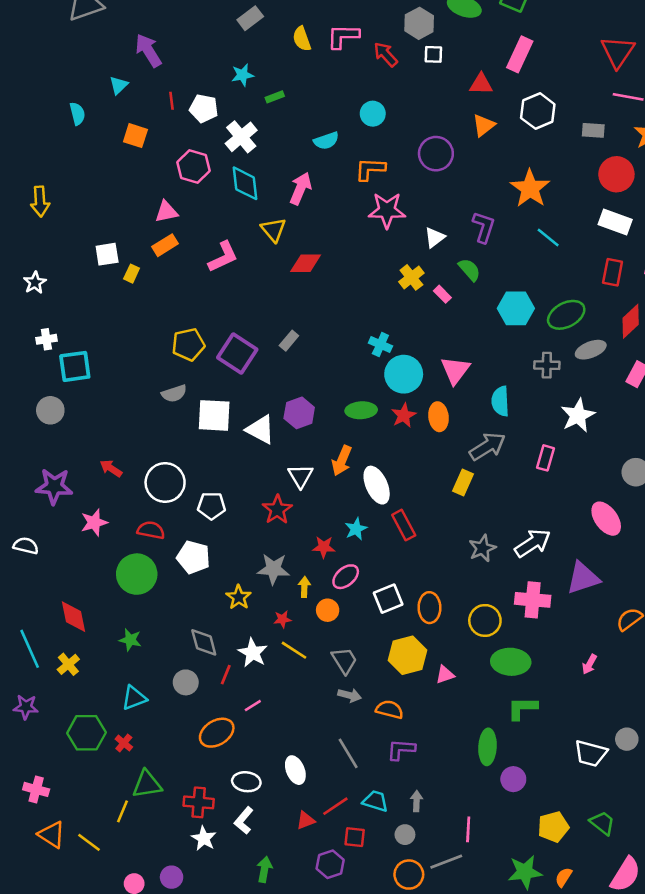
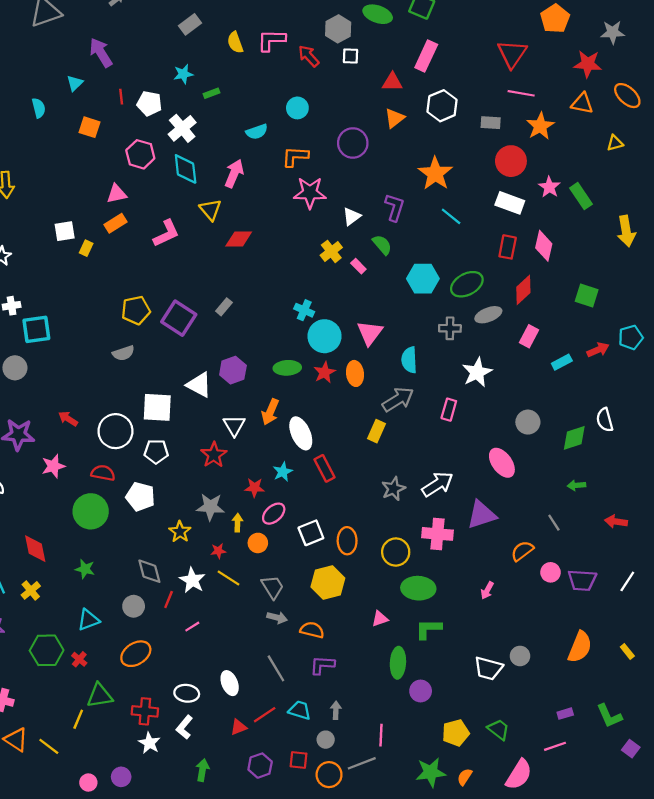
white square: (214, 415) -> (157, 407), moved
pink triangle: (445, 675) -> (380, 619), moved
orange ellipse: (217, 733) -> (136, 654), moved
red square: (355, 837) -> (299, 760), moved

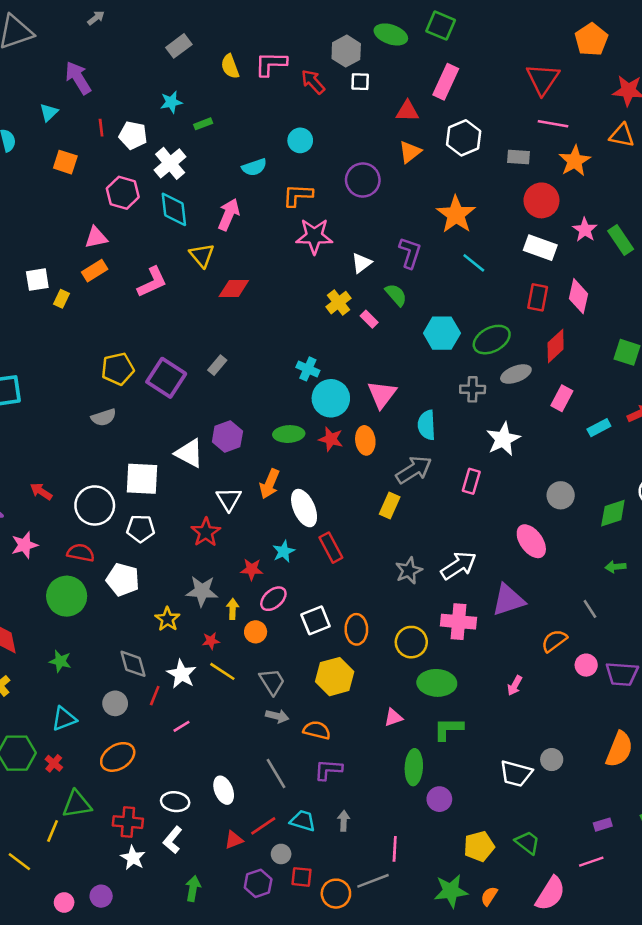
red star: (325, 372) -> (331, 439), turned -30
gray circle: (326, 740) -> (281, 854), moved

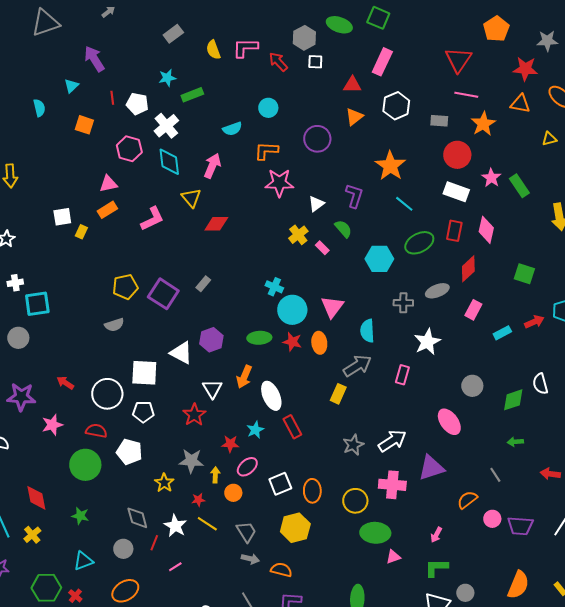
green rectangle: (203, 124) -> (192, 95), size x1.5
green ellipse: (492, 340) -> (419, 243), moved
pink triangle: (393, 717) -> (393, 557), moved
green L-shape: (448, 729) -> (436, 568), moved

